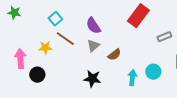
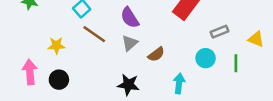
yellow star: (45, 48) -> (56, 45), moved
pink arrow: (20, 59) -> (30, 72), moved
cyan circle: (153, 72) -> (206, 58), moved

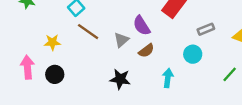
purple semicircle: (130, 18) -> (142, 26), moved
green line: (236, 63) -> (230, 74), moved, turned 42

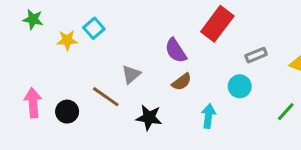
brown line: (88, 32) -> (106, 97), moved
gray triangle: (121, 40) -> (131, 74), moved
yellow star: (52, 42) -> (67, 40), moved

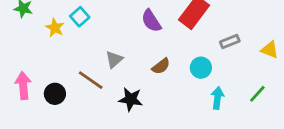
yellow star: (67, 40) -> (55, 28), turned 30
purple semicircle: (176, 51) -> (151, 21), moved
cyan circle: (240, 86) -> (201, 68), moved
cyan arrow: (208, 116) -> (217, 98), moved

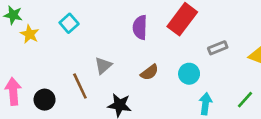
purple semicircle: (151, 21) -> (140, 27), turned 35
yellow star: (55, 28) -> (30, 34), moved
brown line: (91, 80) -> (80, 86), turned 30

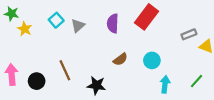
gray rectangle: (218, 48) -> (189, 34), moved
gray triangle: (103, 66) -> (78, 26), moved

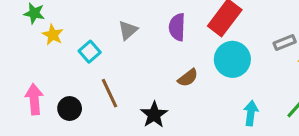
cyan square: (56, 20) -> (90, 52), moved
cyan circle: (152, 60) -> (232, 59), moved, size x1.5
black star: (96, 85) -> (154, 115), turned 30

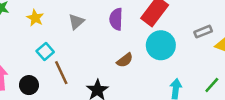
yellow star: (53, 35) -> (35, 18), moved
cyan square: (90, 52) -> (45, 51), moved

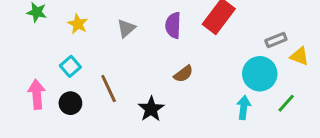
cyan circle: (161, 45) -> (260, 74), moved
cyan square: (45, 51) -> (70, 66), moved

